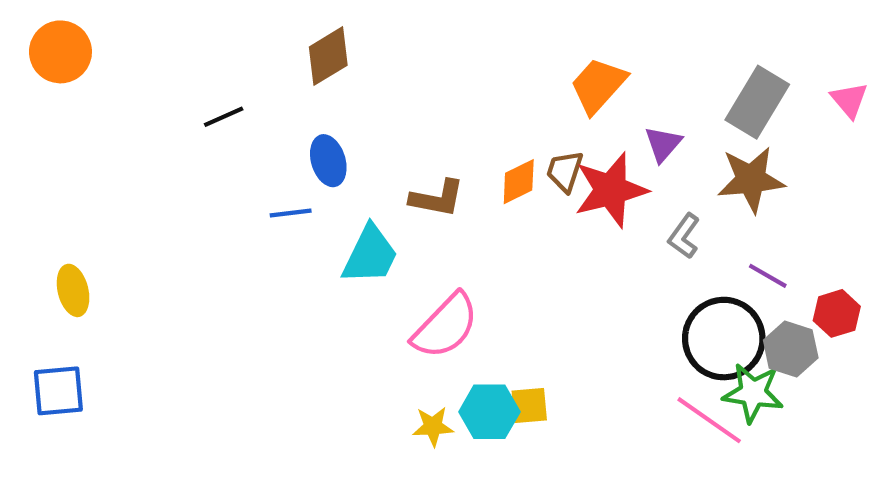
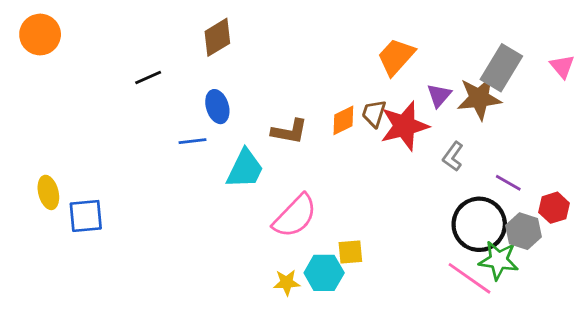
brown star: (751, 180) -> (479, 98), moved
blue square: (58, 391) -> (86, 216), moved
yellow square: (529, 406) -> (350, 252), moved

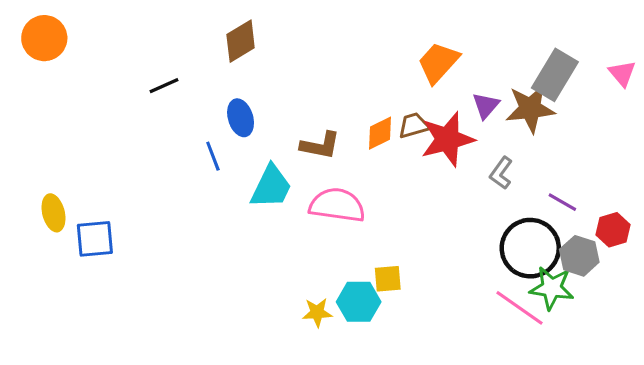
brown trapezoid: (374, 113) -> (414, 125), turned 56
blue line: (192, 141) -> (213, 156), turned 76
pink semicircle: (295, 216) -> (337, 205), moved, turned -126

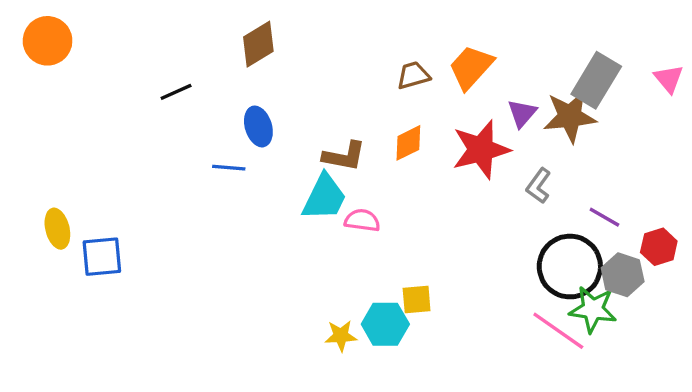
brown trapezoid: (414, 125) -> (413, 75), moved
blue line: (213, 156) -> (229, 168), turned -64
cyan trapezoid: (271, 187) -> (324, 197), moved
pink semicircle: (337, 205) -> (362, 220), size x0.6

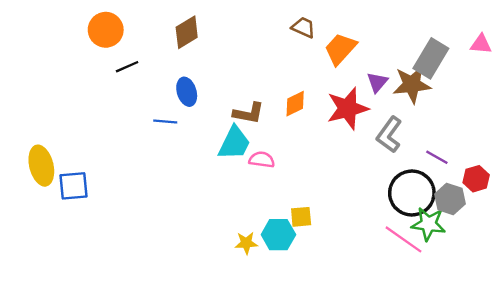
orange circle: (48, 41) -> (106, 30), moved
brown trapezoid: (413, 75) -> (303, 27), moved, turned 40
pink triangle: (669, 79) -> (481, 44), moved, turned -45
gray L-shape: (539, 186) -> (389, 135), size x1.4
yellow ellipse: (57, 229) -> (41, 166), size x1.4

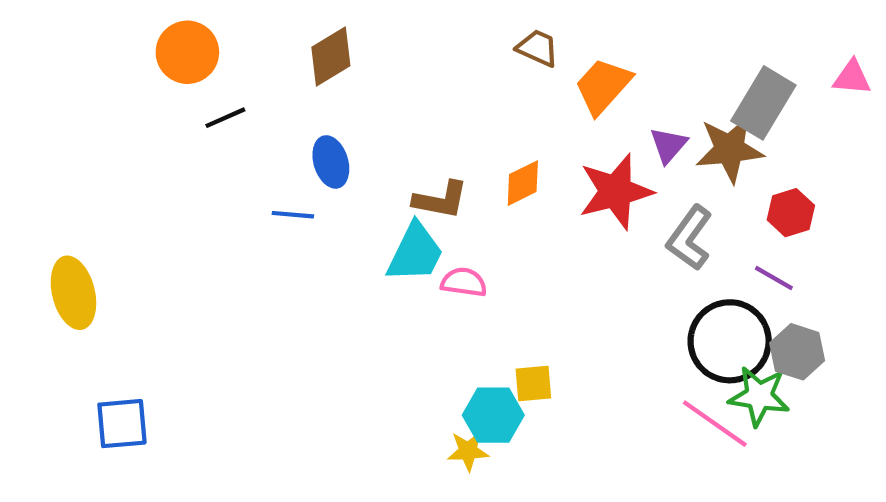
red hexagon: (476, 179) -> (791, 213), moved
blue square: (74, 186) -> (122, 424), moved
yellow star: (246, 243) -> (468, 451), moved

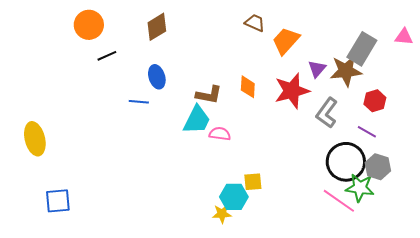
orange diamond: (523, 183) -> (248, 87), turned -60

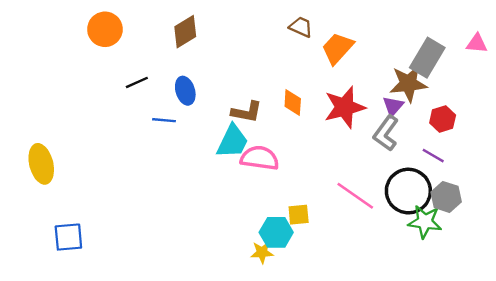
black line: (107, 56) -> (137, 82), moved
purple triangle: (317, 69) -> (393, 106), moved
pink semicircle: (220, 134) -> (260, 158), size x1.5
pink line: (339, 201) -> (355, 196), moved

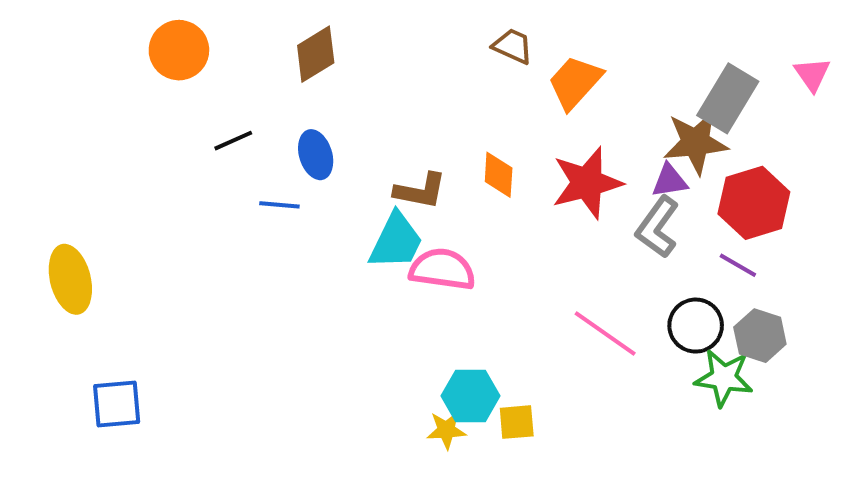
pink triangle: (477, 43) -> (812, 74), turned 50
purple triangle: (393, 106) -> (669, 181), turned 40
red hexagon: (443, 119) -> (754, 203), size x1.6
black circle: (408, 191) -> (696, 326), size x0.7
yellow square: (299, 215) -> (517, 422), moved

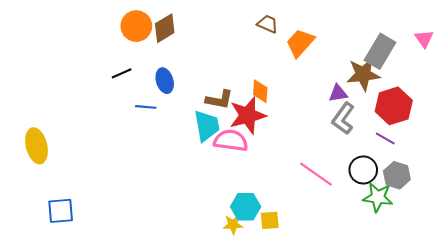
orange circle: (179, 50) -> (136, 26), moved
purple triangle: (669, 181) -> (338, 93), moved
red star: (587, 183) -> (248, 115), moved
cyan trapezoid: (396, 241) -> (207, 126), turned -36

